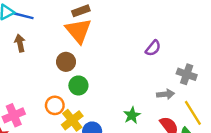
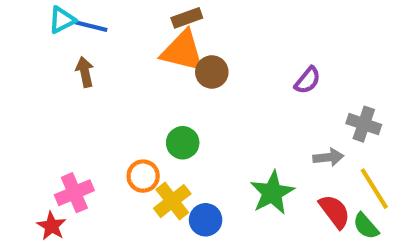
orange triangle: (78, 31) -> (183, 51), turned -36
brown circle: (66, 62) -> (212, 72), moved
green star: (132, 115) -> (272, 193), size x1.5

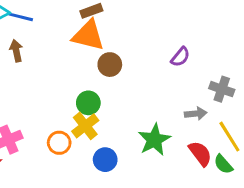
brown circle: (212, 72) -> (110, 65), moved
orange circle: (143, 176) -> (59, 143), moved
yellow cross: (172, 201) -> (85, 126), moved

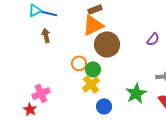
orange triangle: (88, 35) -> (93, 25), turned -40
brown circle: (110, 65) -> (107, 44), size x1.6
orange circle: (59, 143) -> (79, 63), moved

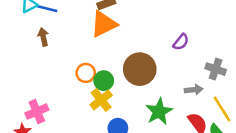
brown circle: (107, 44) -> (140, 69), moved

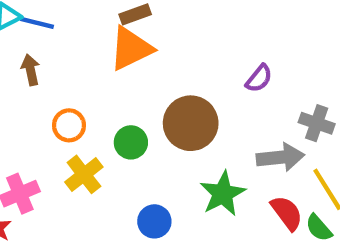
orange circle: (86, 73) -> (69, 125), moved
gray arrow: (194, 90) -> (280, 157), size x1.5
yellow cross: (101, 100) -> (84, 174), moved

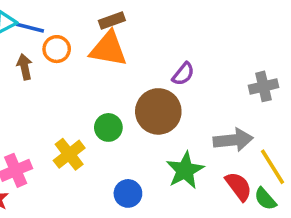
orange triangle: (131, 48) -> (108, 49), turned 36
purple semicircle: (259, 78) -> (183, 74), moved
gray cross: (317, 123) -> (263, 86), moved, turned -32
orange circle: (69, 125) -> (57, 49), moved

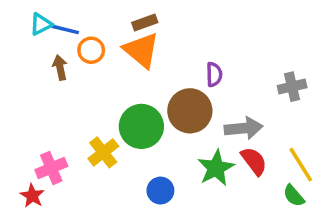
orange triangle: (108, 49) -> (141, 50), turned 30
purple semicircle: (183, 74) -> (214, 74), turned -40
green circle: (108, 127) -> (141, 126), size x1.6
gray arrow: (233, 140) -> (244, 128), moved
red semicircle: (239, 186) -> (254, 161), moved

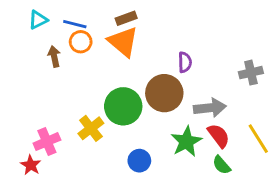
blue line: (65, 29) -> (75, 24), moved
green semicircle: (294, 196) -> (222, 165), moved

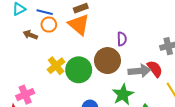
brown arrow: (54, 56) -> (30, 35), turned -56
yellow cross: (91, 128) -> (56, 66), moved
red semicircle: (219, 136) -> (155, 69), moved

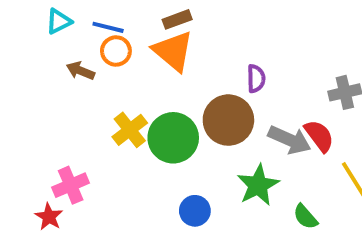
gray arrow: (139, 71) -> (290, 140), turned 30

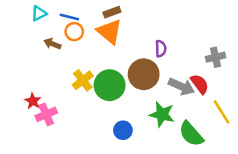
green star: (258, 185) -> (162, 114), turned -30
red star: (49, 217) -> (33, 101), moved
green semicircle: (305, 217) -> (191, 134), size x1.6

